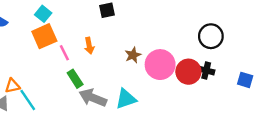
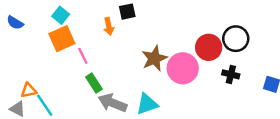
orange arrow: (89, 46) -> (109, 26), moved
brown star: (133, 55) -> (154, 58), size x1.5
red circle: (188, 72) -> (209, 47), moved

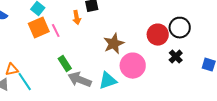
pink line: (83, 56) -> (56, 31), moved
pink circle: (183, 68) -> (133, 66), moved
black cross: (231, 74) -> (176, 57), turned 32

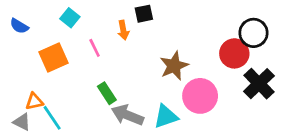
orange square: (39, 28) -> (53, 58), moved
black circle: (180, 28) -> (254, 33), moved
black cross: (176, 57) -> (259, 84), size x1.6

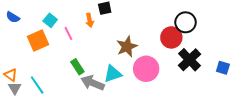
cyan square: (70, 18) -> (50, 20), moved
orange triangle: (34, 101) -> (11, 75), moved, turned 48
cyan triangle: (166, 116) -> (113, 74), moved
gray triangle: (22, 122) -> (15, 88), turned 32

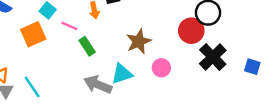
pink line: (68, 33) -> (69, 26), turned -40
green rectangle: (77, 67) -> (87, 46), moved
pink circle: (146, 69) -> (161, 68), size x0.6

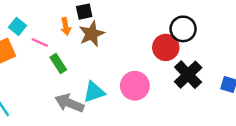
brown star: (139, 41) -> (92, 34), moved
pink circle: (161, 68) -> (135, 86), size x1.5

